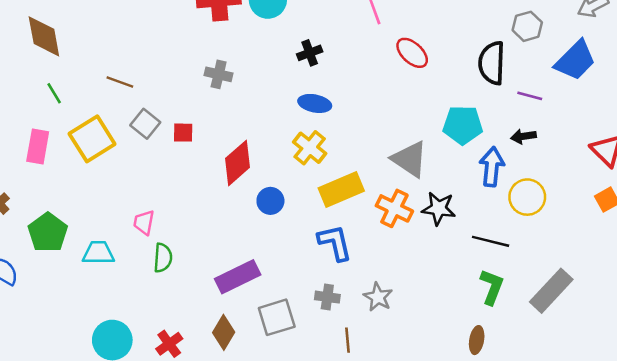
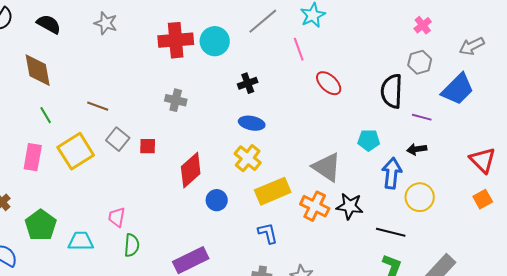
cyan pentagon: (463, 125) -> (369, 140), size x0.7
blue L-shape: (335, 243) -> (268, 233), size x0.7

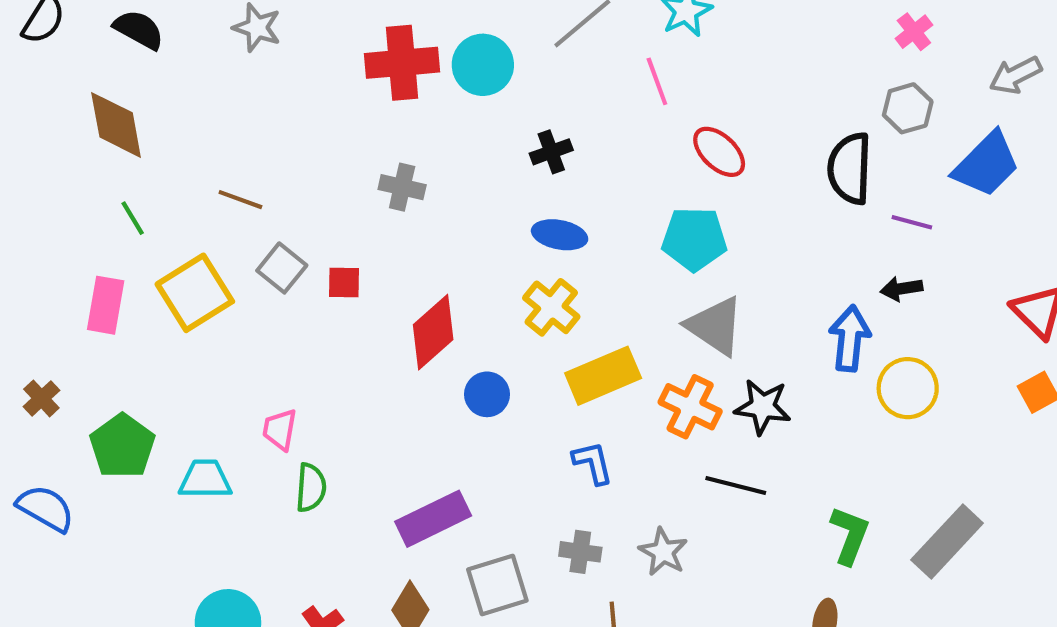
cyan pentagon: (369, 140) -> (694, 239), moved, size x1.4
black line: (391, 232) -> (736, 486), moved

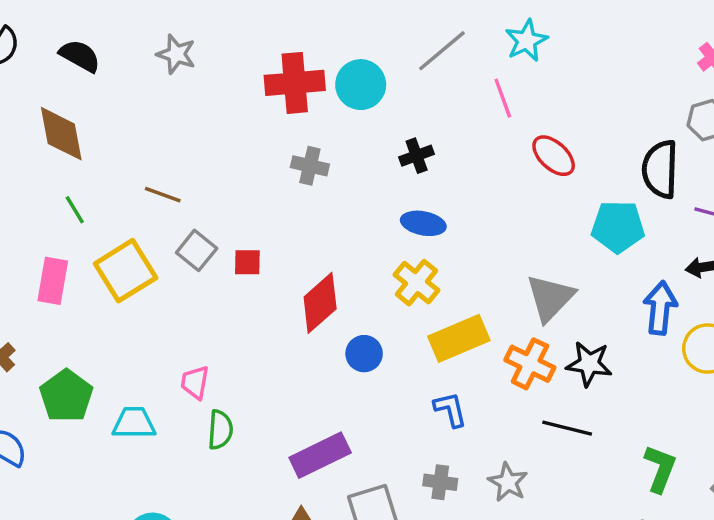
gray cross: (402, 187) -> (310, 166), moved
cyan pentagon: (694, 239) -> (618, 227), moved
gray triangle: (715, 326) -> (550, 298), turned 40

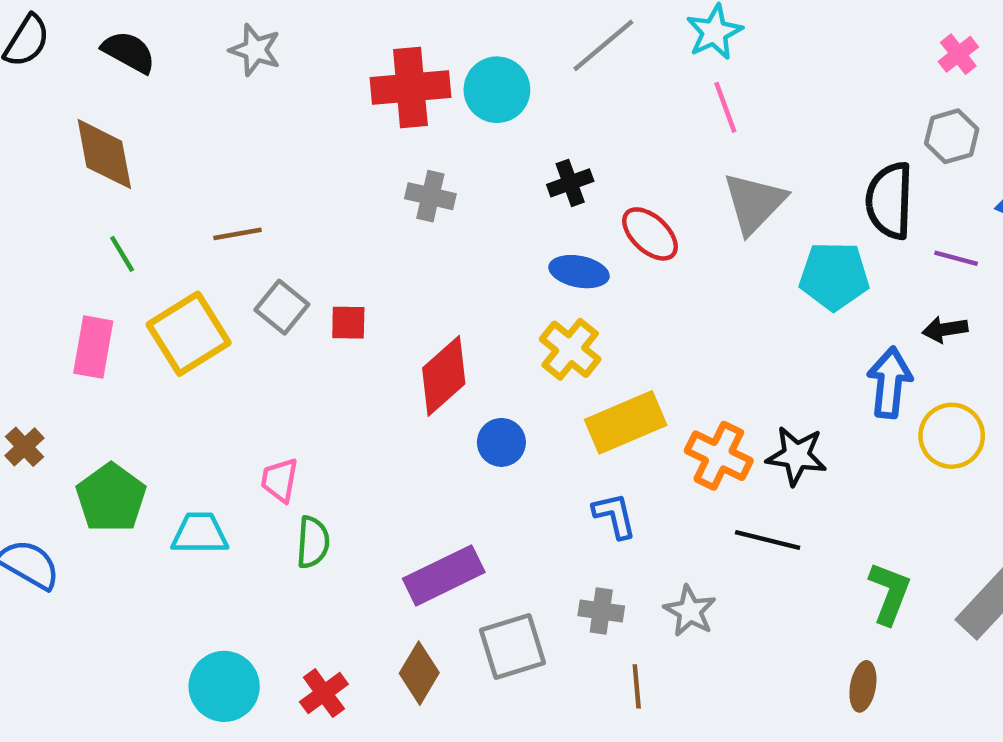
pink line: (503, 98) -> (725, 107), moved
red ellipse: (554, 156) -> (650, 234), moved
brown line: (163, 195) -> (237, 234), turned -30
gray triangle: (550, 298) -> (754, 203), moved

